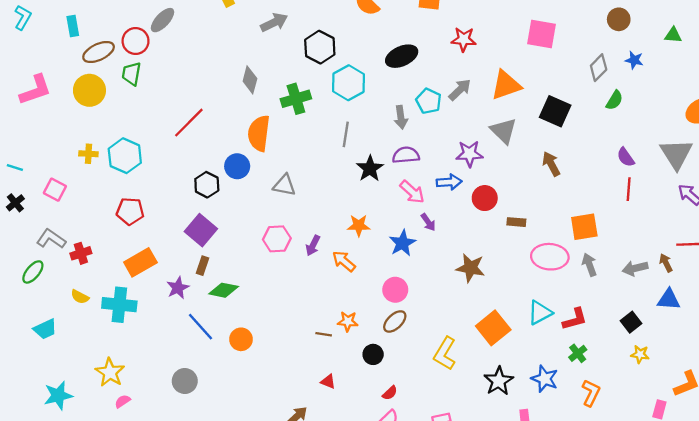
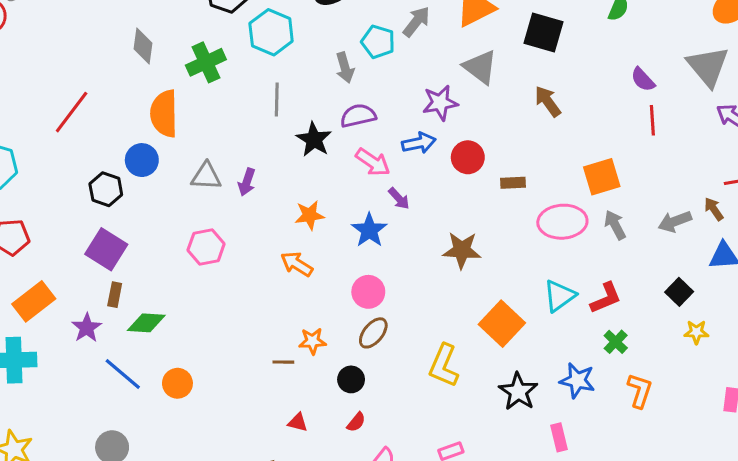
purple arrow: (313, 245) -> (247, 182), moved
red semicircle: (390, 393) -> (356, 422), moved

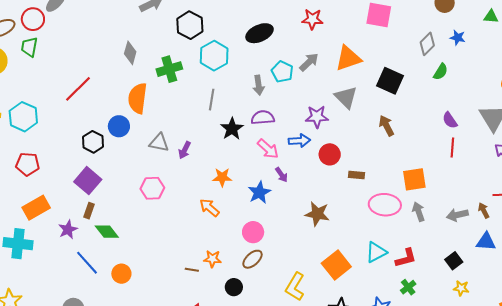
green diamond: (146, 323) -> (107, 232), turned 40

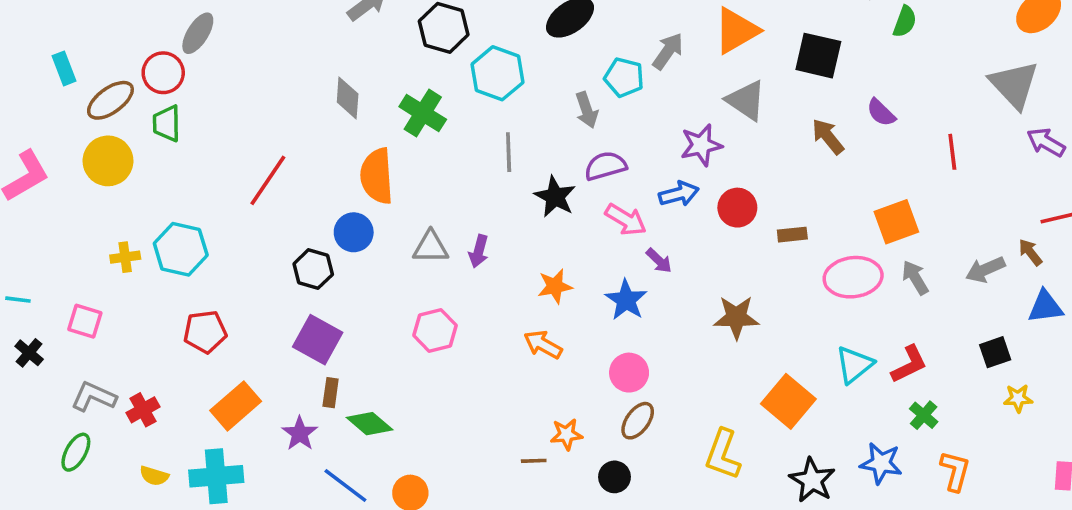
green cross: (169, 69) -> (423, 113), turned -30
purple semicircle: (450, 120) -> (881, 113), moved
black square: (454, 261) -> (995, 352), turned 30

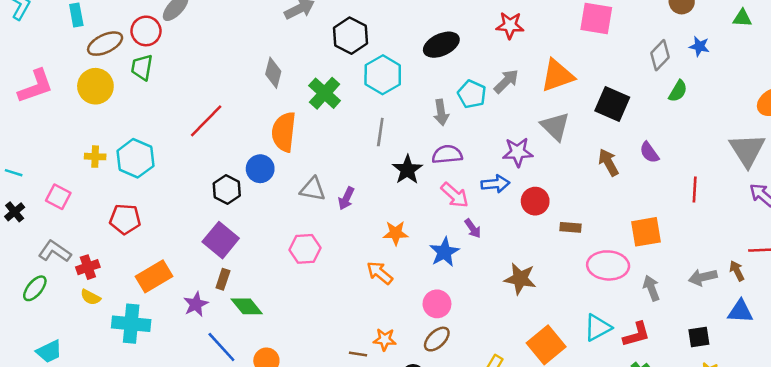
gray arrow: (915, 278) -> (651, 288), moved
red pentagon: (205, 332) -> (125, 219), moved
yellow semicircle: (154, 476) -> (91, 297), moved

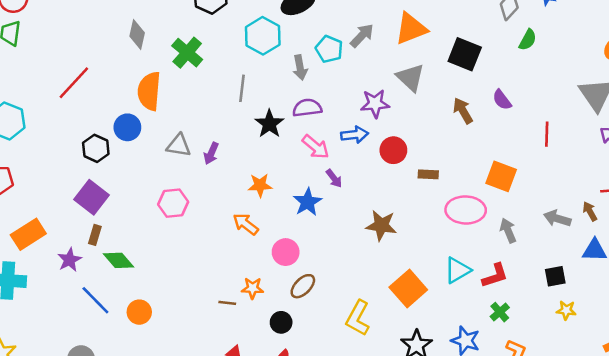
cyan hexagon: (383, 75) -> (263, 36), moved
orange square: (646, 232) -> (501, 176), turned 32
gray arrow: (703, 277) -> (557, 218), turned 32
pink circle: (437, 304) -> (286, 252), moved

